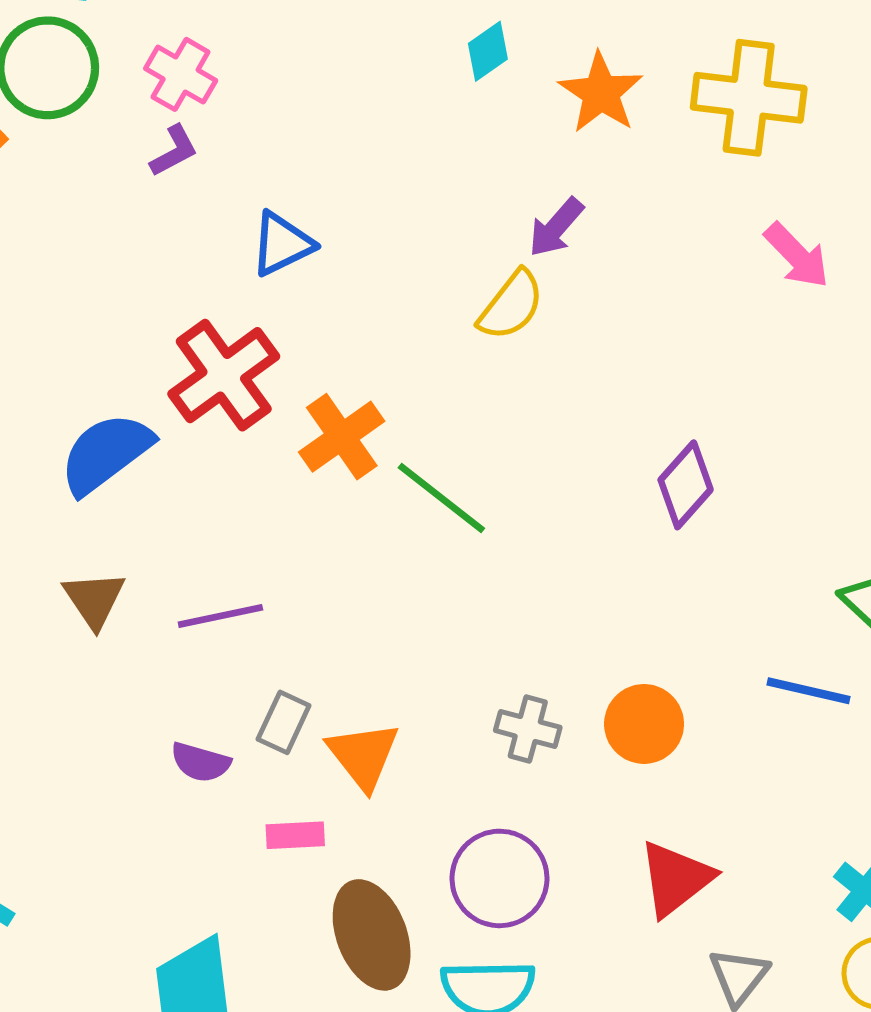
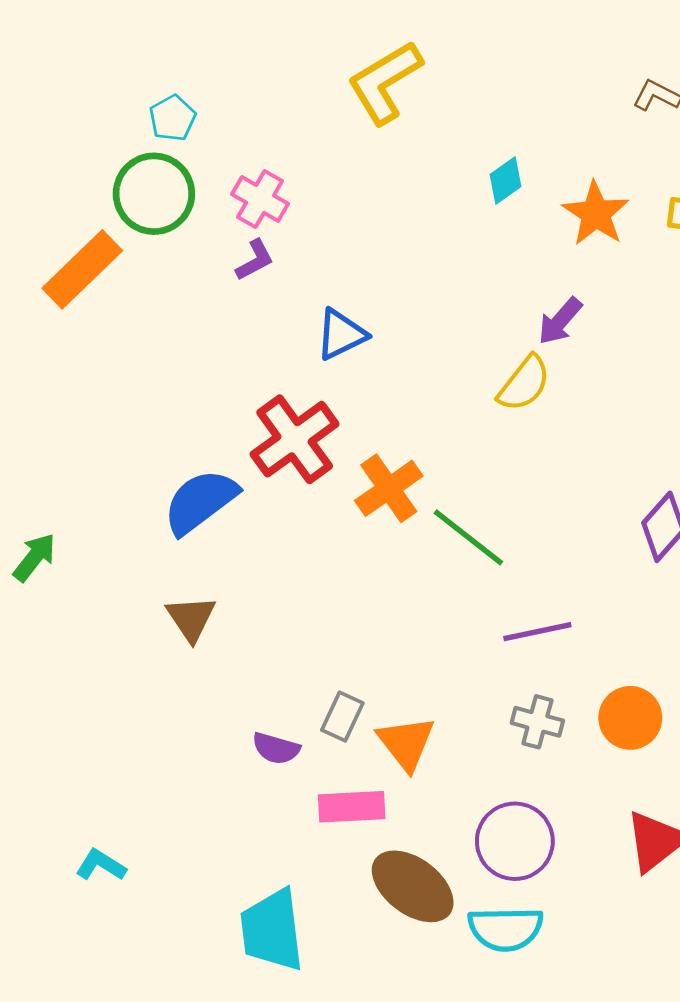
purple line: (220, 616) -> (537, 632), moved
pink rectangle: (295, 835) -> (352, 807), size x1.4
brown ellipse: (372, 935) -> (413, 886), turned -32

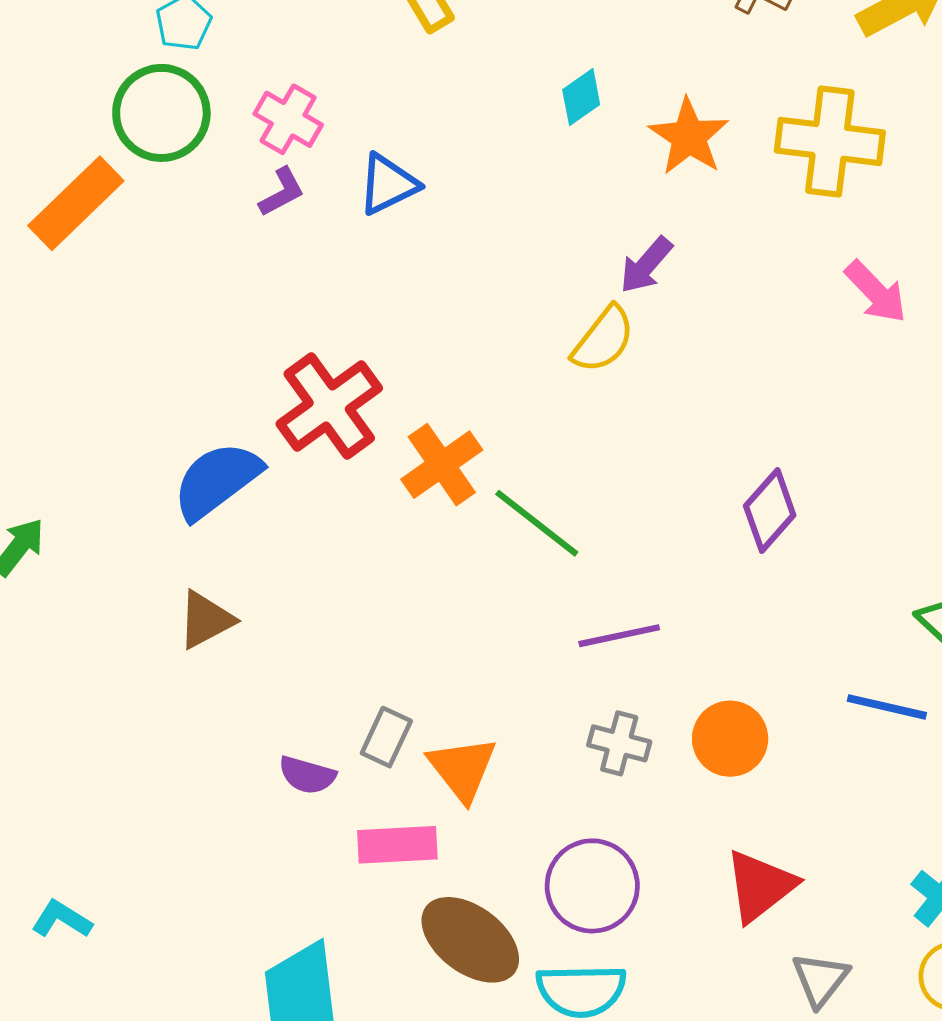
blue triangle: (341, 334) -> (388, 184), moved
brown triangle: (191, 618) -> (206, 620), turned 36
cyan L-shape: (101, 865) -> (62, 919), moved

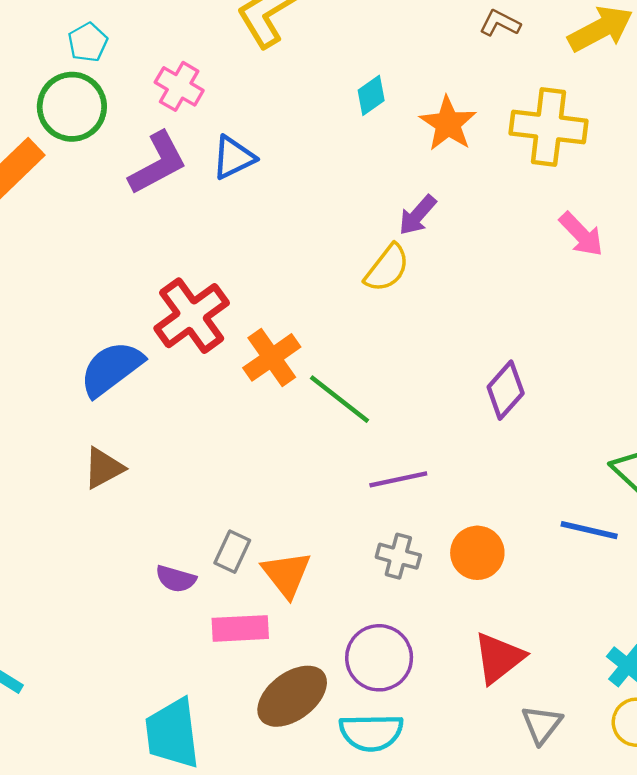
pink cross: (288, 119) -> (179, 86), moved
purple L-shape: (282, 192) -> (158, 163), size x1.8
brown ellipse: (470, 940) -> (292, 696), turned -74

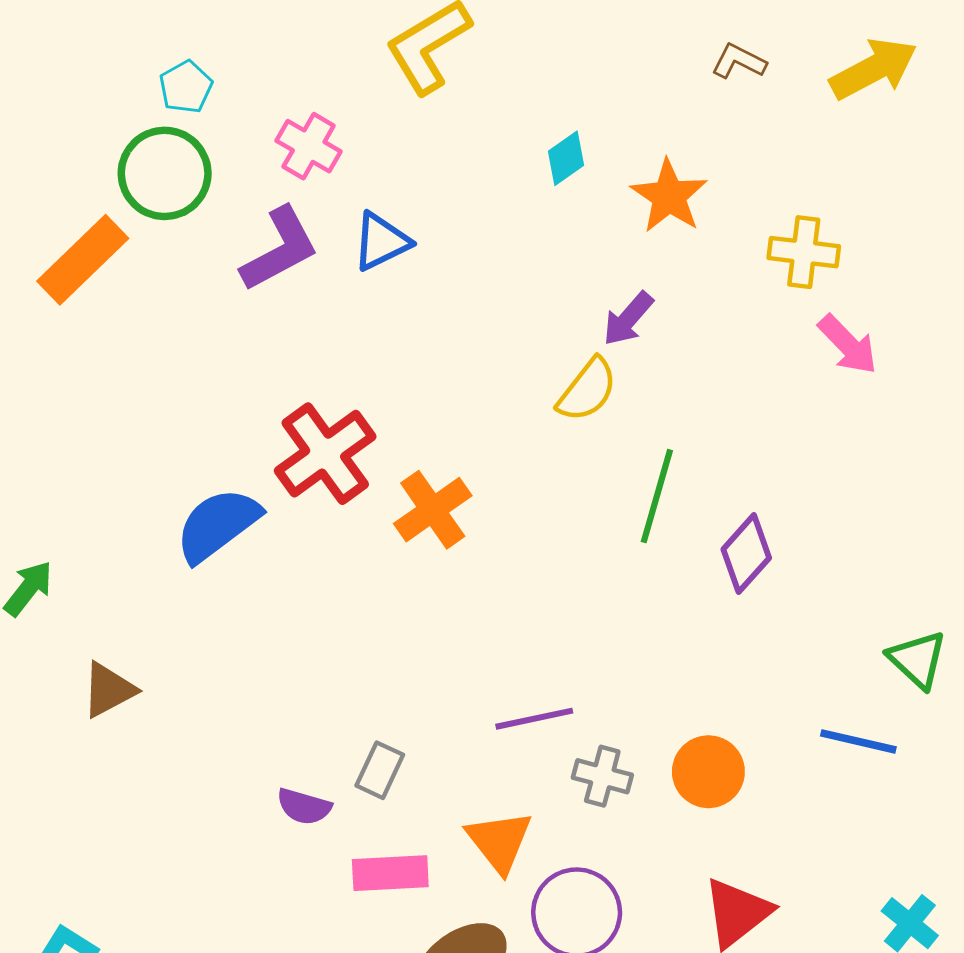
yellow cross: (548, 127) -> (804, 252), moved, size x0.7
green line: (340, 399) -> (657, 496), moved, turned 68
brown triangle: (104, 468) -> (109, 690), moved
purple line: (398, 479) -> (534, 719), moved
orange triangle: (286, 574) -> (499, 841), moved

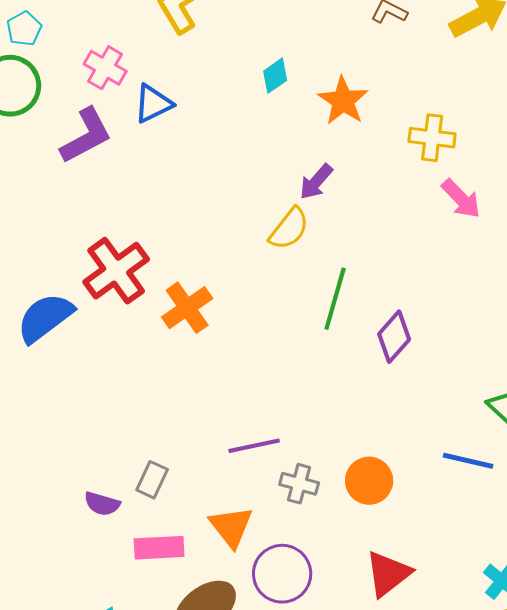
blue triangle: (381, 242) -> (153, 104), moved

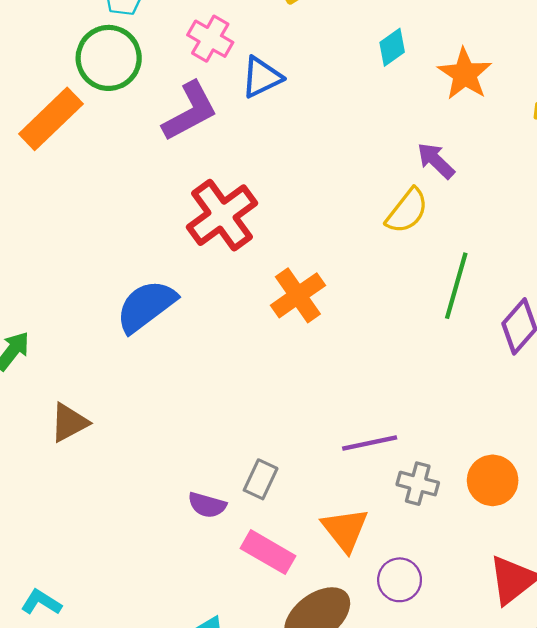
purple arrow: (316, 182) -> (436, 161), turned 93
red cross: (116, 271) -> (222, 215), moved
pink rectangle: (159, 548) -> (268, 552), turned 33
purple circle: (282, 574) -> (400, 580), size x0.7

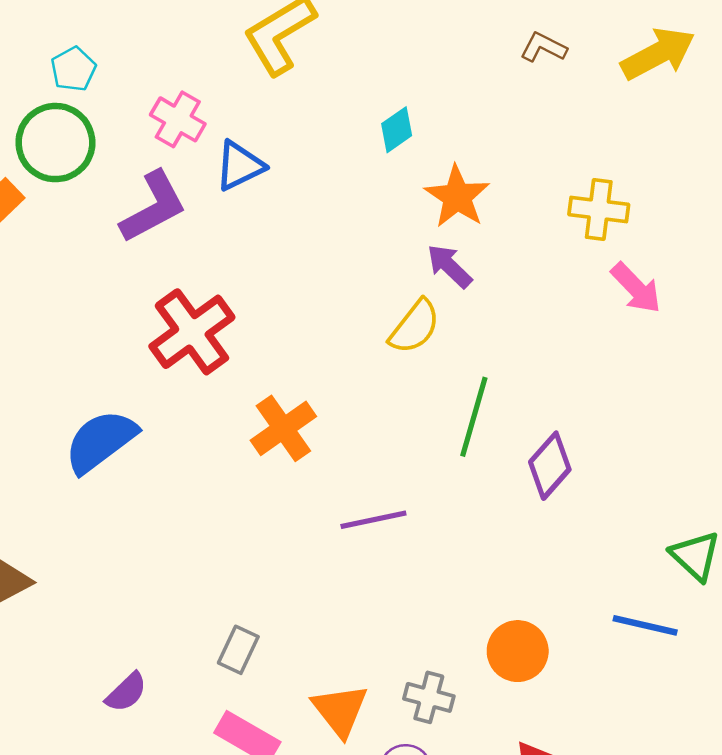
orange star: (465, 74) -> (457, 197), moved
purple line: (370, 443) -> (373, 520), moved
gray cross: (418, 484) -> (429, 697), moved
purple semicircle: (207, 505) -> (126, 692), moved, turned -60

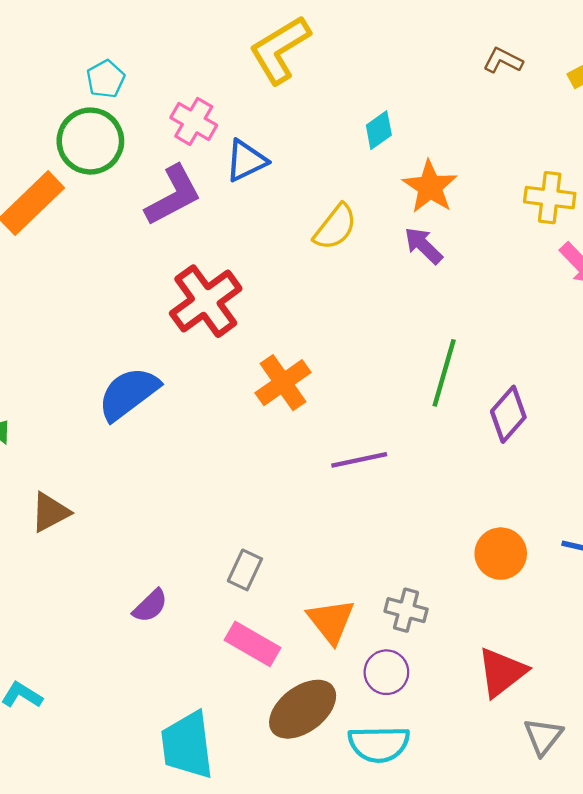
yellow semicircle: (415, 327) -> (335, 227), moved
orange circle: (518, 651) -> (501, 554), moved

